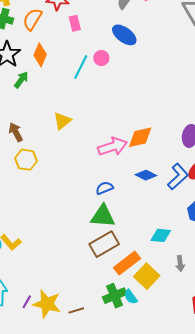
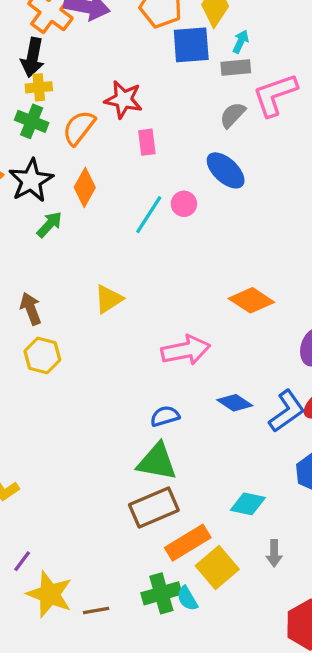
orange diamond: (140, 137) -> (251, 300), moved, turned 40
purple line: (27, 302) -> (22, 561), moved

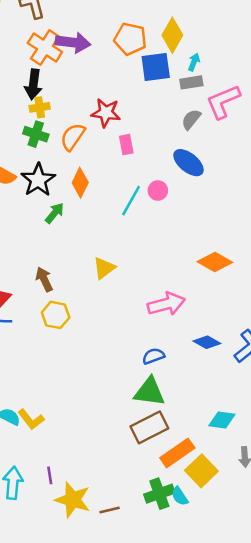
purple line: (22, 561) -> (50, 475), turned -42

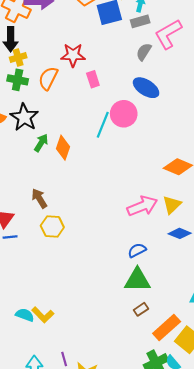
orange diamond: (80, 183) -> (63, 148), moved
pink circle: (158, 191) -> (124, 114), size x1.6
yellow triangle: (104, 268) -> (172, 205), moved
brown rectangle: (149, 427) -> (141, 309), size x0.5

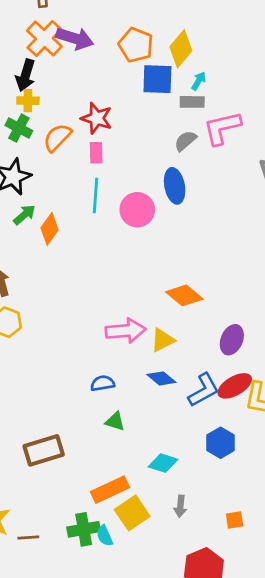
pink rectangle: (93, 79) -> (96, 153), moved
blue ellipse: (146, 88) -> (175, 186), turned 30
cyan line: (103, 125) -> (96, 195), moved, turned -35
green triangle: (137, 280) -> (115, 421), moved, size x0.6
brown rectangle: (141, 309) -> (44, 450), moved, size x2.0

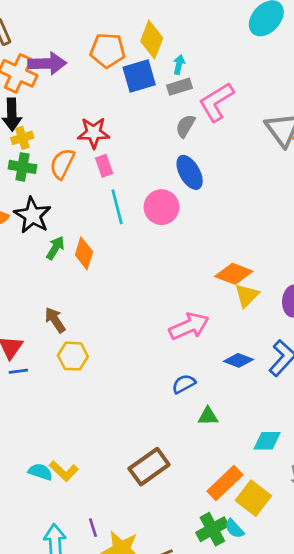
yellow triangle: (163, 340) -> (247, 295), moved

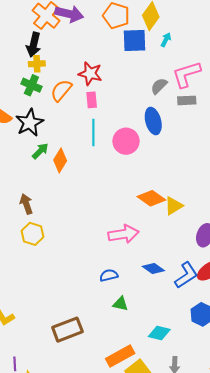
gray rectangle: (180, 87) -> (187, 100), moved
orange diamond: (234, 274) -> (151, 198), moved
yellow triangle: (247, 295) -> (174, 206), moved

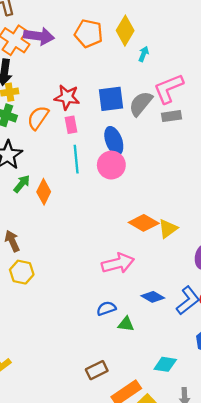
blue square: (134, 41) -> (111, 99), moved
gray semicircle: (159, 86) -> (141, 104), size x1.4
blue ellipse: (153, 121) -> (114, 141), moved
green triangle: (120, 304) -> (126, 324), moved
brown rectangle: (67, 330) -> (97, 370), moved, size x0.7

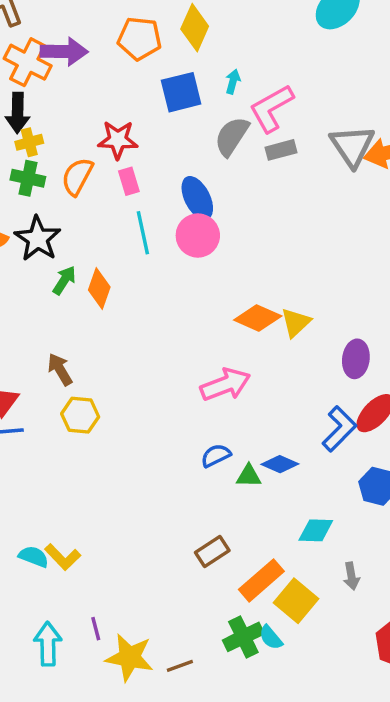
cyan arrow: (144, 54) -> (233, 82), moved
blue square: (111, 99) -> (181, 92), moved
blue diamond: (153, 297) -> (280, 464), moved

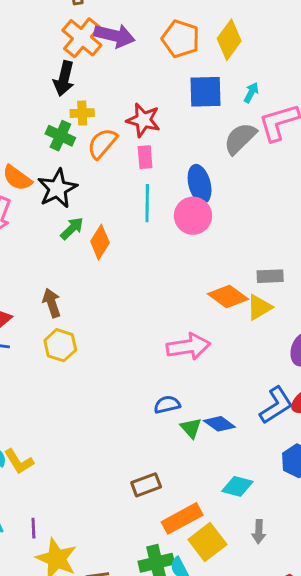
yellow cross: (29, 142) -> (82, 113), moved
gray rectangle: (281, 150) -> (270, 276), moved
green triangle: (249, 476) -> (191, 428), turned 35

